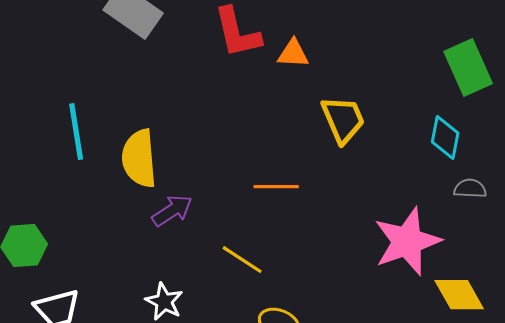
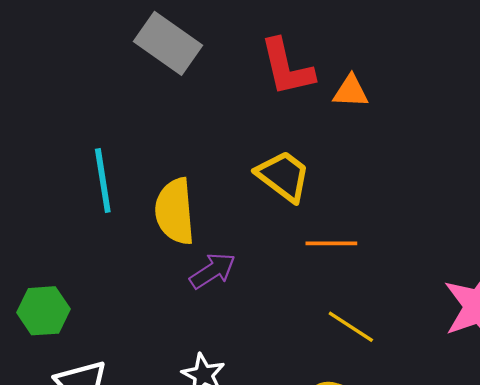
yellow trapezoid: (343, 120) -> (283, 176), moved, turned -30
yellow line: (242, 260) -> (351, 327), moved

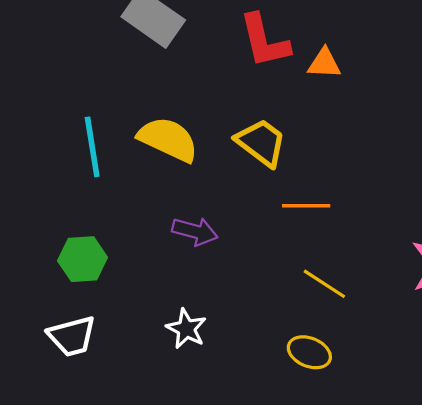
yellow semicircle: (175, 211) -> (168, 139), moved, turned 120
purple arrow: (213, 271) -> (195, 231), turned 48
green hexagon: (43, 311) -> (83, 259), moved

